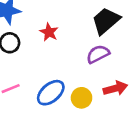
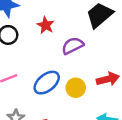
purple semicircle: (98, 54) -> (73, 46), moved

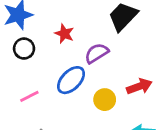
blue ellipse: (47, 83) -> (71, 80), moved

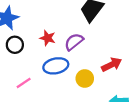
red star: (64, 34) -> (48, 38), moved
blue ellipse: (71, 80) -> (56, 66), turned 40

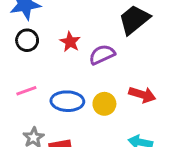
red arrow: (112, 65) -> (142, 95), turned 30
blue ellipse: (56, 66) -> (67, 101), moved

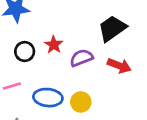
black circle: (27, 40) -> (25, 52), moved
red arrow: (142, 95) -> (119, 66), moved

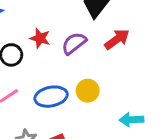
red arrow: (119, 66) -> (117, 39), turned -40

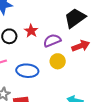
yellow circle: (88, 91) -> (58, 61), moved

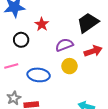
red star: (31, 31) -> (42, 24), moved

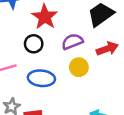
red star: (42, 24) -> (45, 17), size x1.5
black circle: (21, 40) -> (34, 44), moved

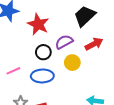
black circle: (34, 44) -> (43, 52), moved

